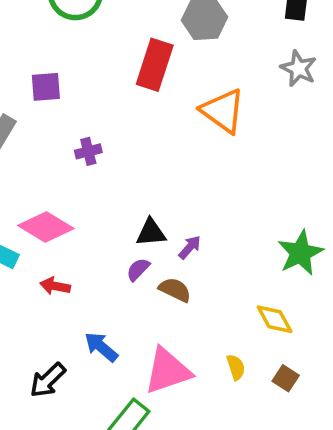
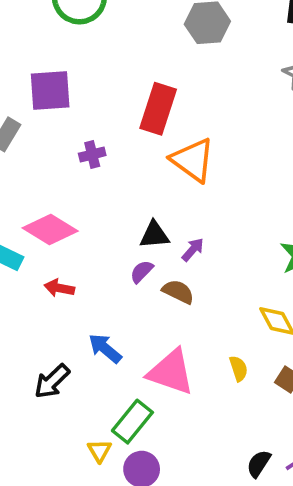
red rectangle: (155, 65) -> (158, 109), moved
purple square: (46, 87) -> (50, 90), size x1.4
orange triangle: (223, 111) -> (193, 160), moved
pink triangle: (168, 371) -> (171, 372), turned 38

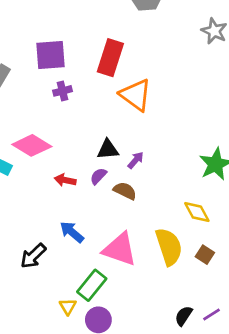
purple square: (50, 90) -> (50, 55), moved
red arrow: (59, 288) -> (65, 180), moved
yellow semicircle: (239, 369) -> (169, 247), size x2.0

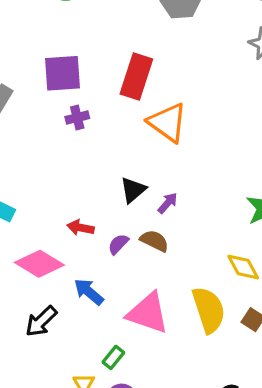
pink diamond: (32, 145) -> (39, 264), moved
black triangle: (108, 149) -> (133, 190), turned -35
purple semicircle: (98, 176) -> (118, 244), moved
green rectangle: (92, 285) -> (113, 357), size x0.6

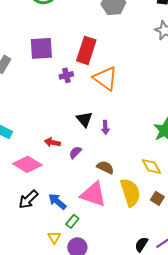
purple cross: (77, 118) -> (66, 75), moved
black triangle: (133, 190) -> (84, 119), turned -30
purple arrow: (168, 203) -> (105, 127), turned 136
brown semicircle: (154, 241) -> (105, 167), moved
blue arrow: (89, 292) -> (57, 201), moved

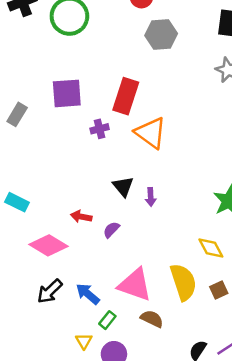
brown semicircle: (105, 167) -> (152, 319), moved
brown square: (157, 198) -> (219, 290), turned 32

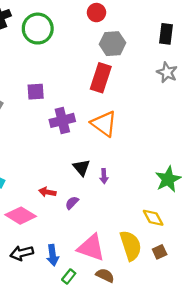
purple square: (67, 93) -> (36, 92), size x0.7
red rectangle: (126, 96) -> (101, 78), moved
purple cross: (100, 129) -> (62, 120), size x1.6
black arrow: (50, 291) -> (22, 253), turned 30
blue arrow: (88, 294) -> (53, 255), turned -138

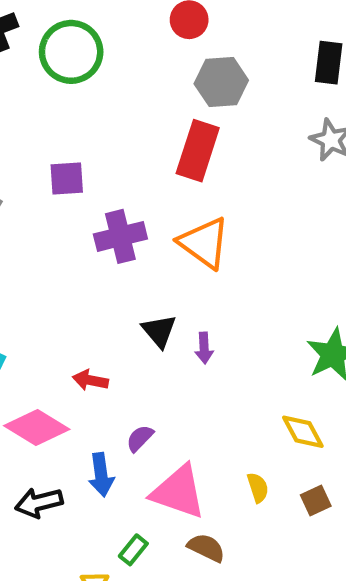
purple semicircle: (72, 203) -> (140, 438), moved
yellow semicircle: (131, 246) -> (258, 488), size x0.5
blue arrow: (53, 255) -> (101, 475), moved

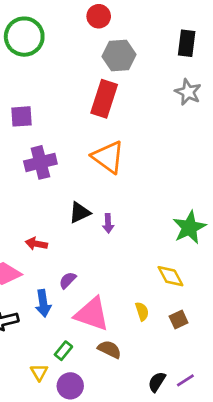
purple cross: (120, 236) -> (40, 162), moved
black triangle: (159, 331) -> (80, 213), turned 45

